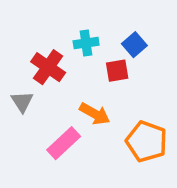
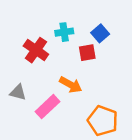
gray triangle: (22, 102) -> (18, 92), moved, turned -42
orange pentagon: (146, 141) -> (103, 121), moved

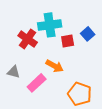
cyan cross: (64, 32) -> (50, 25), size x1.6
blue square: (100, 33) -> (88, 34), moved

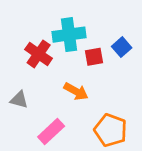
pink rectangle: (37, 83) -> (51, 132), moved

